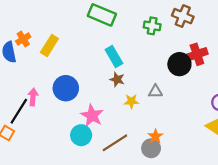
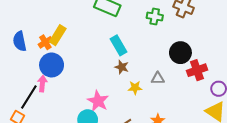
orange cross: (23, 39) -> (45, 42), moved
red cross: (197, 54) -> (197, 70), moved
blue circle: (66, 88) -> (52, 65), moved

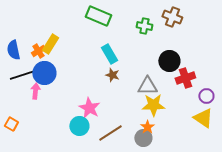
gray triangle: (158, 78) -> (147, 86), size x1.5
yellow star: (135, 88) -> (153, 105), moved, size x1.6
black line: (29, 97) -> (22, 75), moved, turned 40

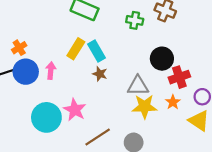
yellow rectangle: (50, 44) -> (76, 49), moved
pink arrow: (35, 91) -> (51, 71), moved
cyan circle: (79, 126) -> (46, 117), moved, size x1.4
orange star: (147, 127) -> (173, 102), moved

